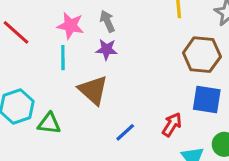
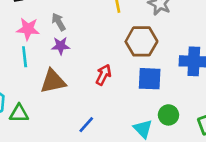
brown triangle: (93, 90) -> (53, 81), turned -48
red arrow: (172, 125) -> (103, 75), moved
blue line: (125, 132) -> (86, 125), moved

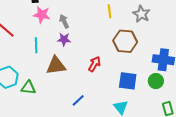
pink star: (28, 29) -> (42, 15), moved
blue square: (150, 79) -> (128, 81), moved
green circle: (168, 115) -> (156, 81), moved

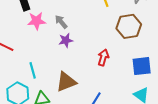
cyan line: (36, 45) -> (33, 70), moved
brown triangle: (56, 66) -> (66, 82), moved

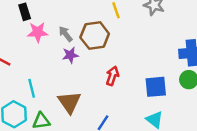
brown hexagon: (129, 26) -> (95, 36), moved
brown triangle: (66, 82) -> (69, 102), turned -45

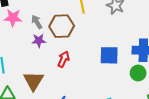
red arrow: (112, 76) -> (64, 59), moved
blue square: (156, 87) -> (109, 55), moved

